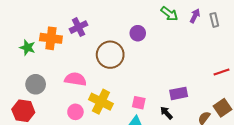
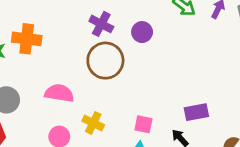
purple cross: (79, 27) -> (101, 24), moved, turned -36
yellow cross: (101, 102) -> (93, 123), size x0.7

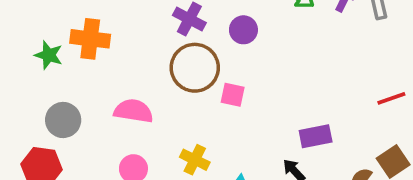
yellow cross: (93, 123) -> (195, 160), moved
pink square: (143, 124) -> (233, 95), moved

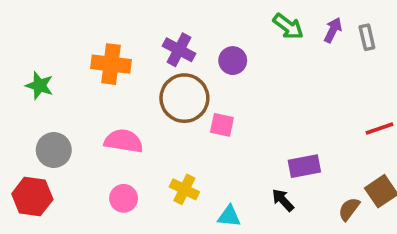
orange cross: (90, 39) -> (111, 64), moved

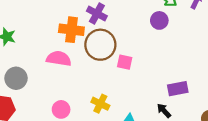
purple circle: (233, 61) -> (159, 20), moved
orange cross: (111, 64) -> (71, 30), moved
pink semicircle: (124, 141) -> (59, 59), moved

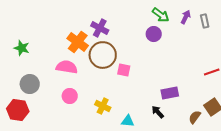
orange cross: (71, 30) -> (78, 42), turned 30
pink circle: (61, 109) -> (70, 96), moved

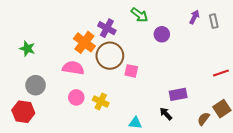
green arrow: (161, 15) -> (139, 15), moved
yellow cross: (103, 106) -> (101, 101), moved

